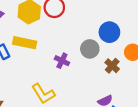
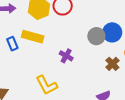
gray circle: (90, 49) -> (96, 36), moved

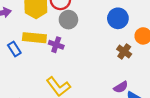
gray circle: (96, 36) -> (68, 20), moved
purple cross: (66, 56) -> (56, 45), moved

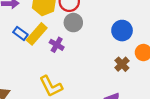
yellow rectangle: (34, 38) -> (37, 34), turned -65
blue rectangle: (14, 49) -> (20, 33), moved, turned -32

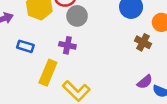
yellow rectangle: (37, 34) -> (48, 73), moved

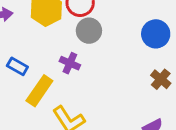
blue rectangle: (25, 46) -> (17, 66), moved

